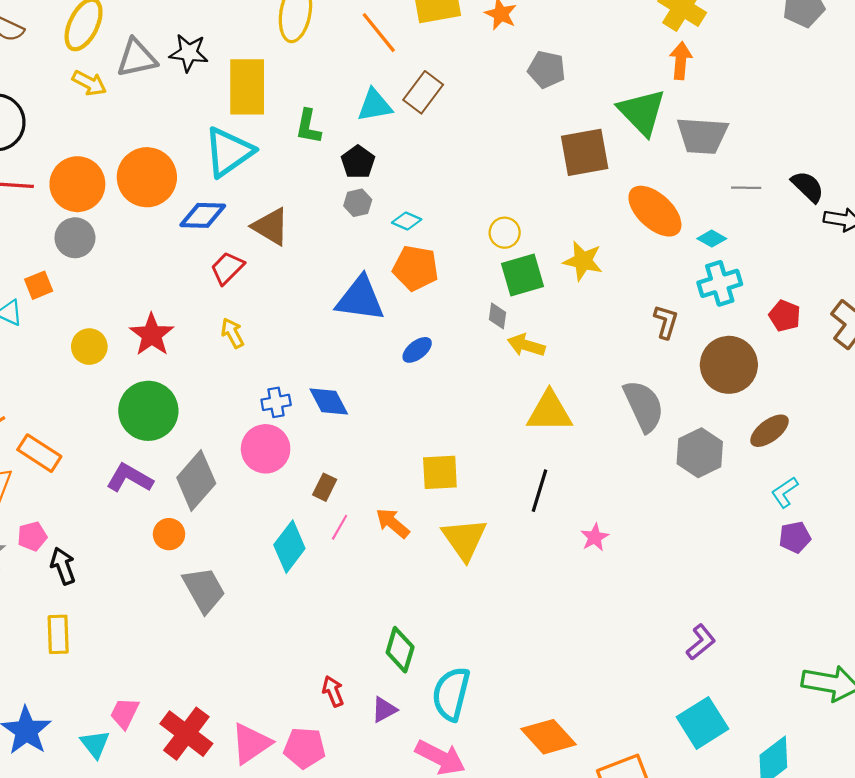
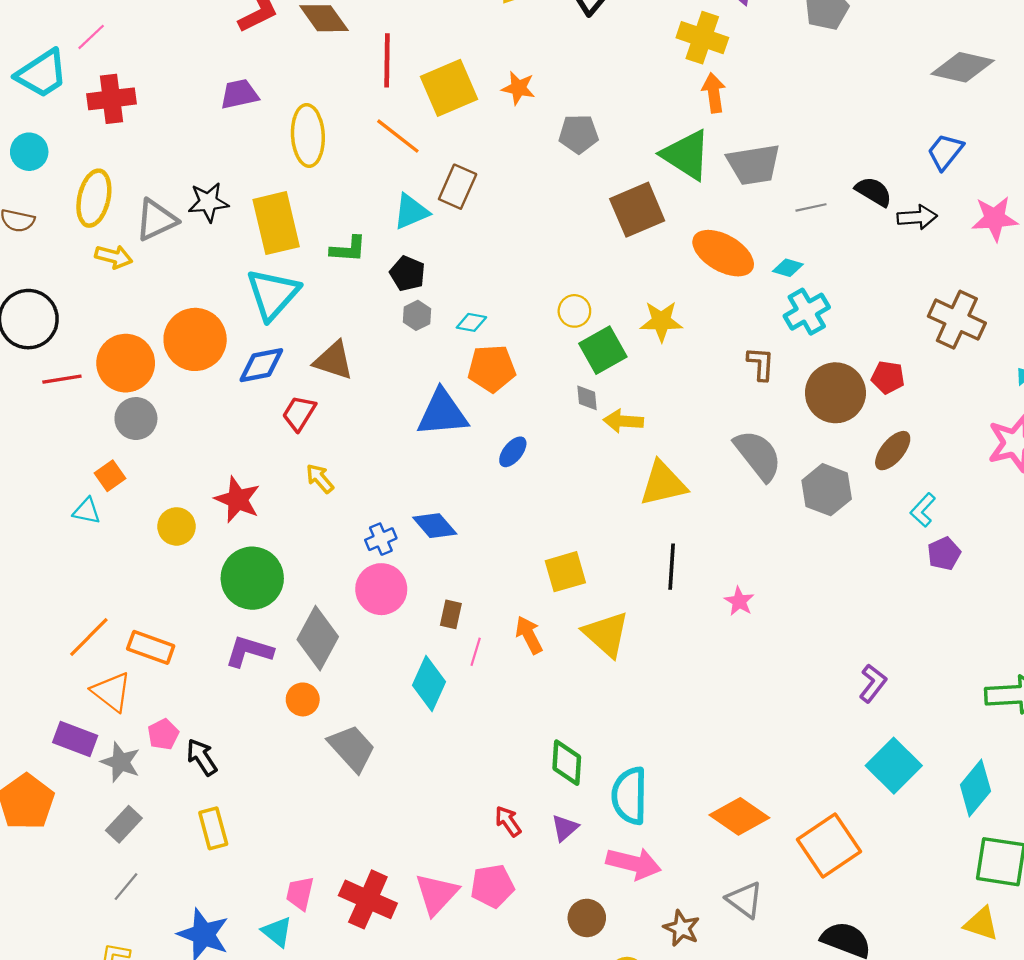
green L-shape: (308, 127) -> (348, 249), turned -84
red pentagon: (785, 316) -> (888, 377), moved
orange arrow: (393, 523) -> (529, 635), turned 36

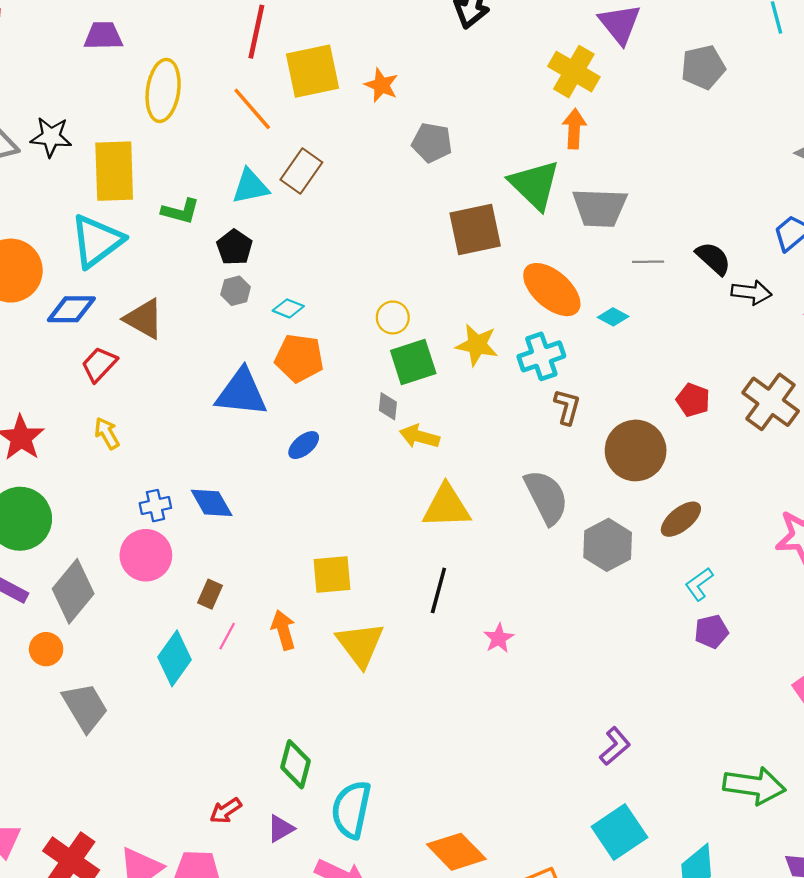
cyan cross: (807, 312) -> (541, 356), moved
red pentagon: (888, 377) -> (693, 400), moved
red arrow: (508, 821) -> (226, 811), turned -100

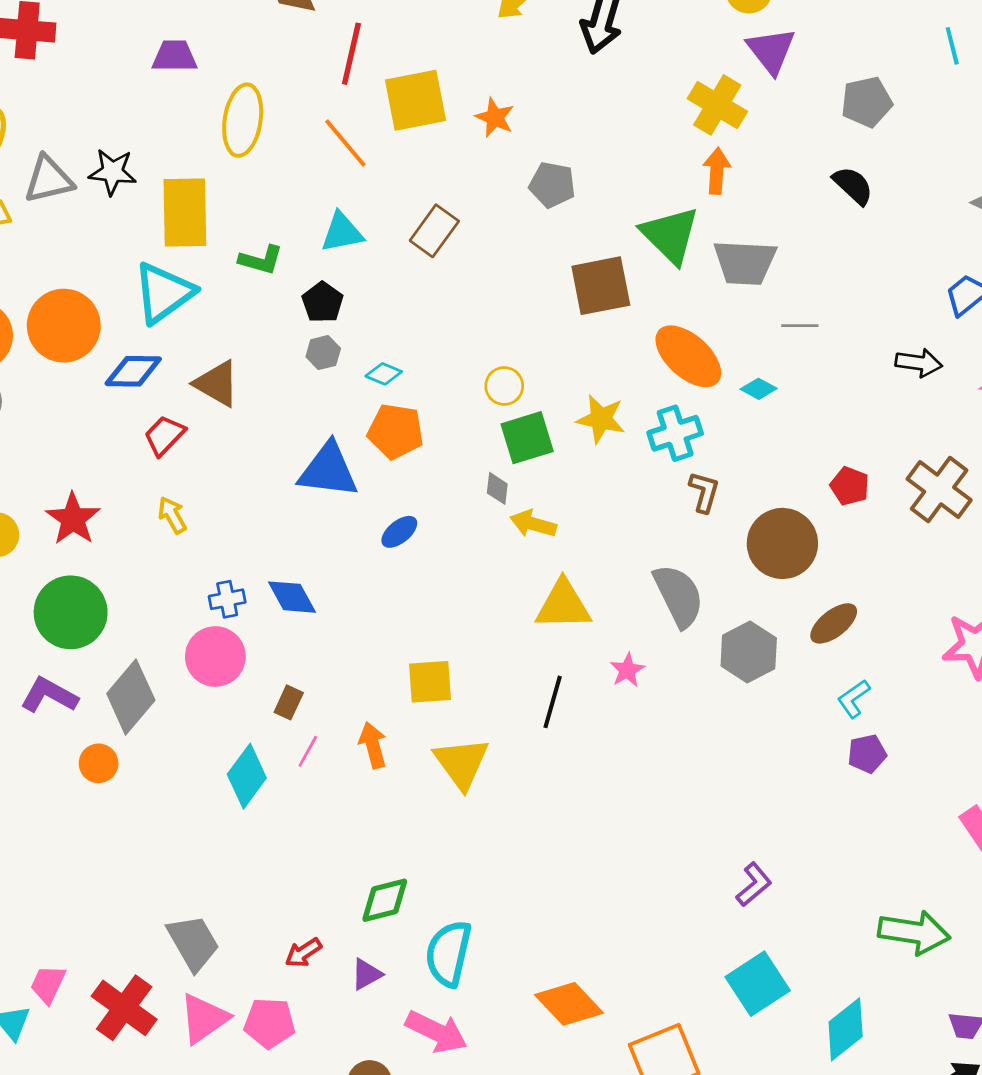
brown rectangle: (301, 171) -> (434, 231), moved
black semicircle: (713, 258) -> (853, 185), moved
pink star: (499, 638) -> (627, 670), moved
gray trapezoid: (85, 707) -> (193, 943), moved
green diamond: (296, 764) -> (385, 900), turned 60

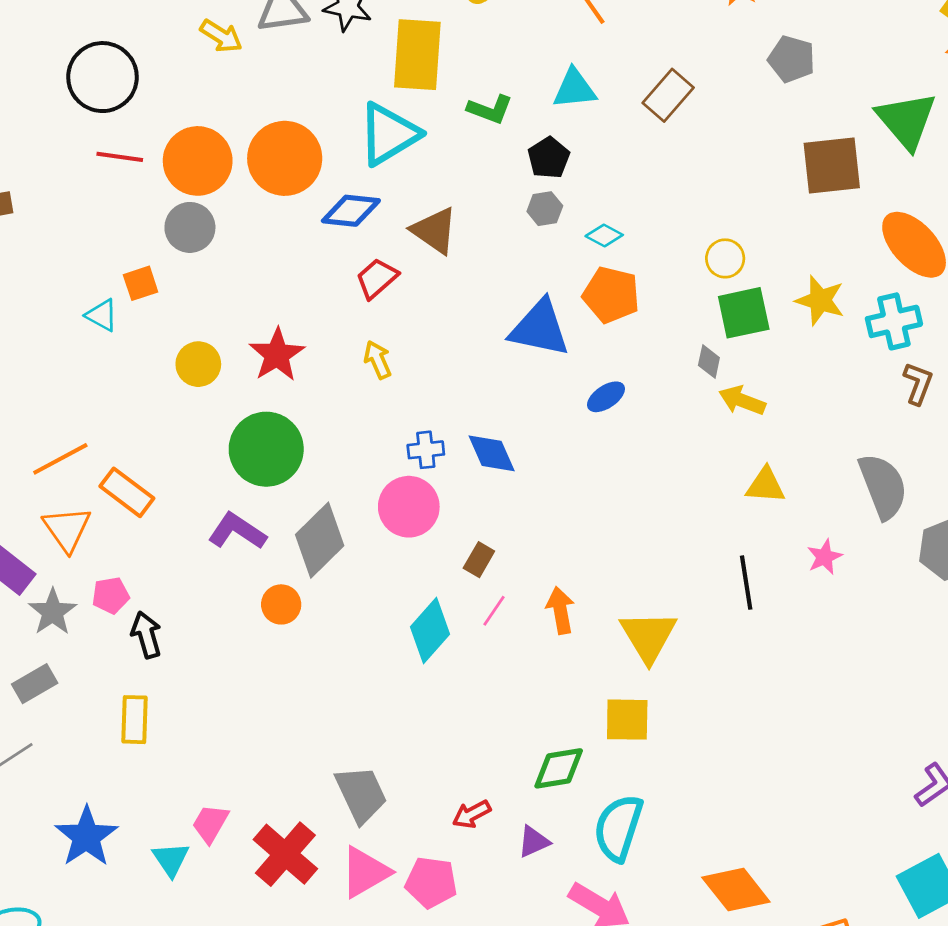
yellow triangle: (563, 605) -> (765, 485), size x0.7
yellow square: (430, 682) -> (627, 720), moved
black line: (553, 702) -> (746, 583), turned -30

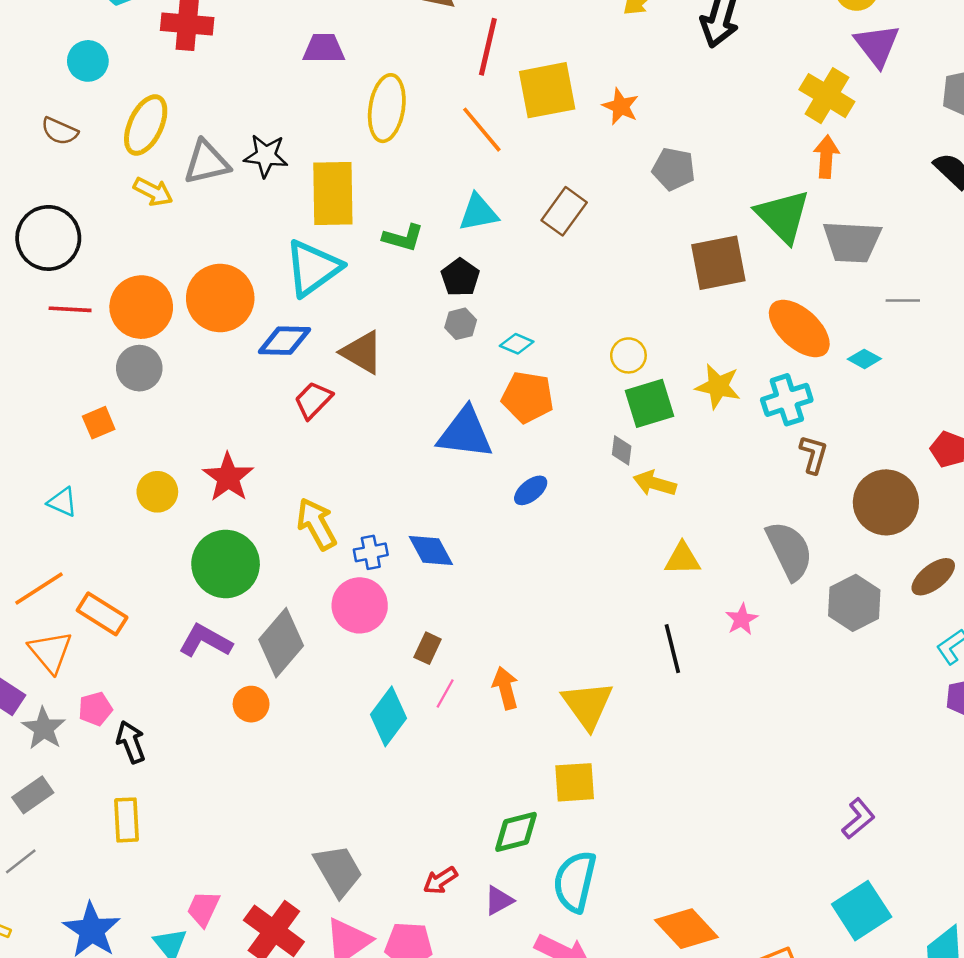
cyan triangle: (102, 315) -> (62, 502), moved
yellow arrow: (378, 360) -> (317, 524), moved, size x1.5

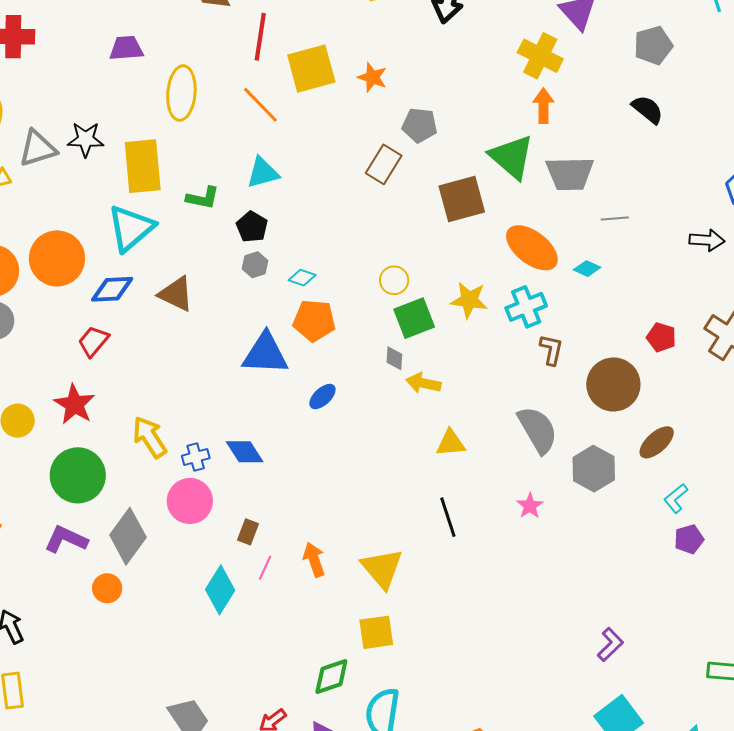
brown rectangle: (564, 211) -> (384, 164), moved
red trapezoid: (313, 400) -> (93, 341), moved
pink star: (742, 619) -> (530, 506), moved

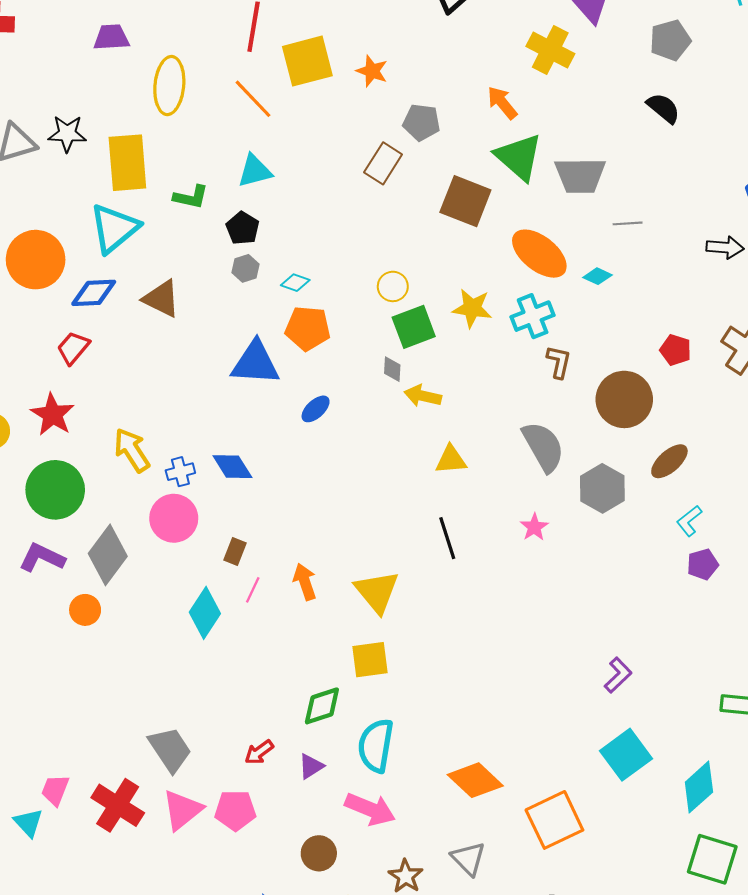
orange arrow: (543, 106) -> (502, 103), moved, turned -40
brown square: (462, 199) -> (465, 201), turned 36

